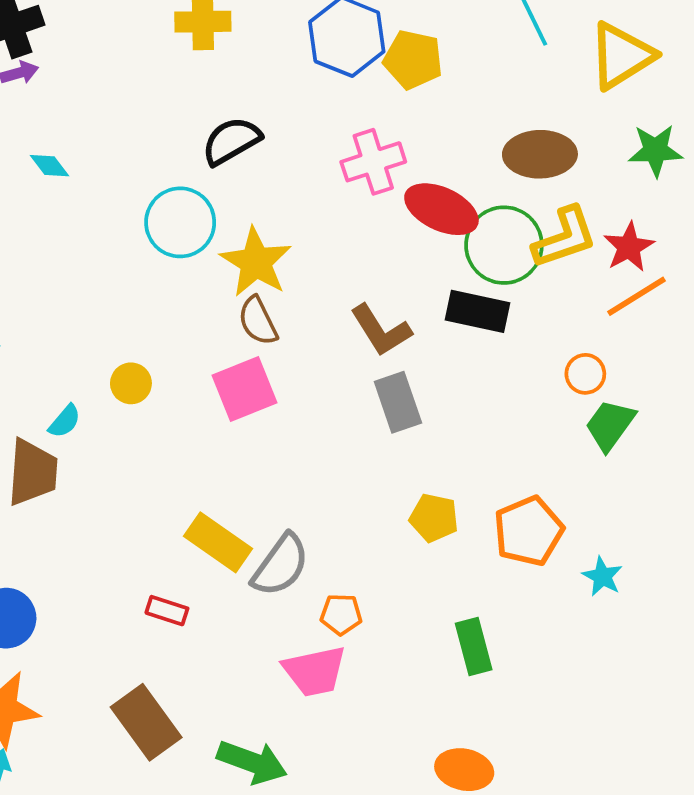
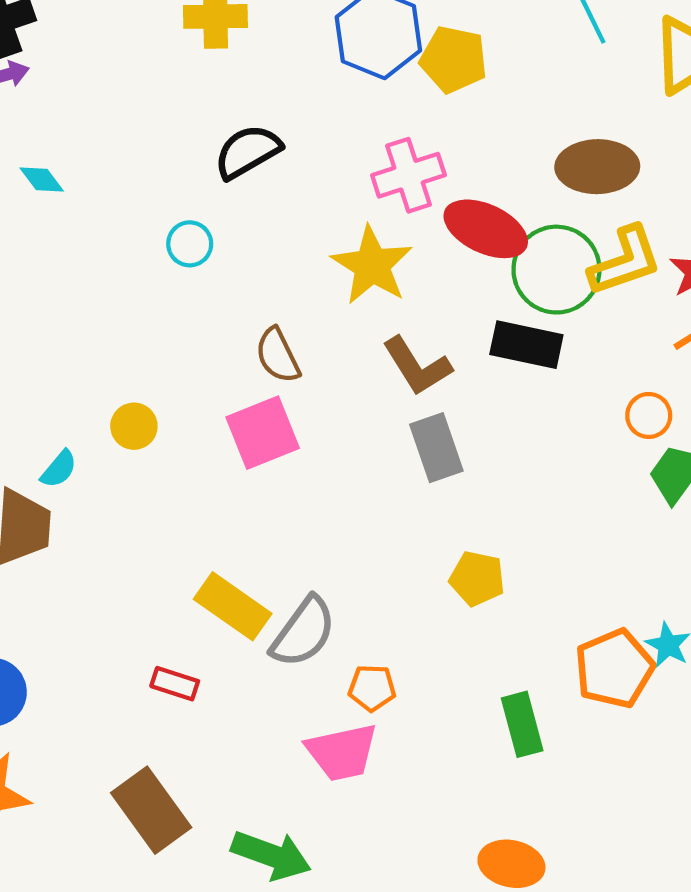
cyan circle: (180, 222) -> (190, 244), size x0.6
yellow star: (256, 262) -> (372, 265), moved
orange pentagon: (529, 531) -> (614, 669), moved

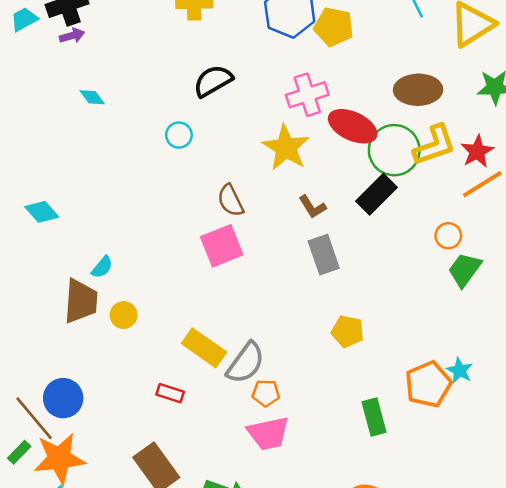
black rectangle: (526, 345) -> (377, 194), turned -57
brown L-shape: (417, 366) -> (312, 207), size x0.7
yellow circle: (134, 426) -> (124, 315), moved
orange pentagon: (372, 688) -> (266, 393), moved

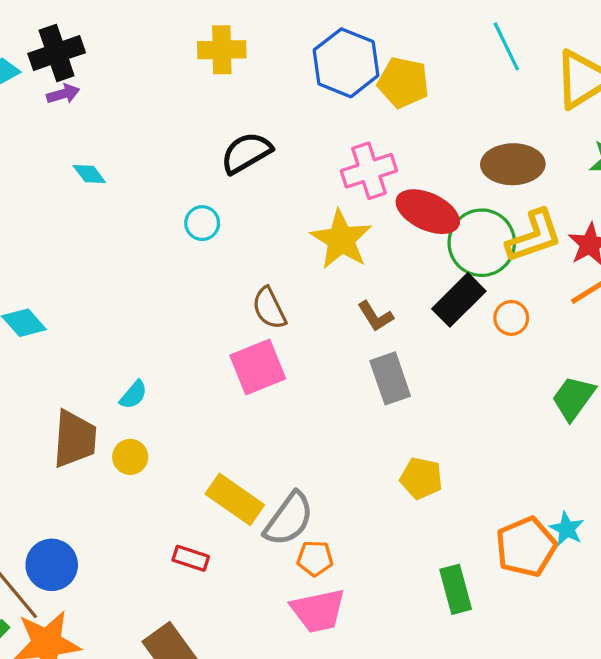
orange circle: (448, 236) -> (511, 318), moved
cyan semicircle: (102, 267) -> (133, 395), moved

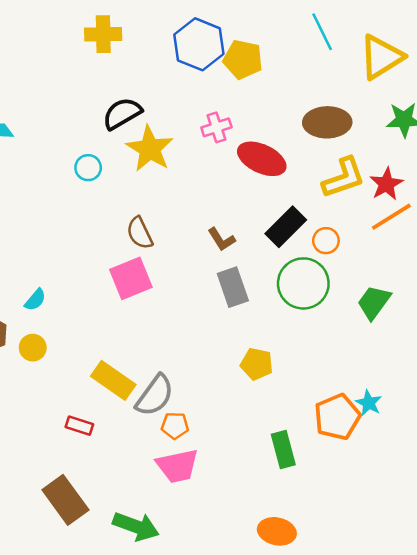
pink cross: (369, 171) -> (216, 127), size x0.7
yellow star: (341, 239) -> (150, 149), moved
green circle: (482, 243) -> (303, 283), moved

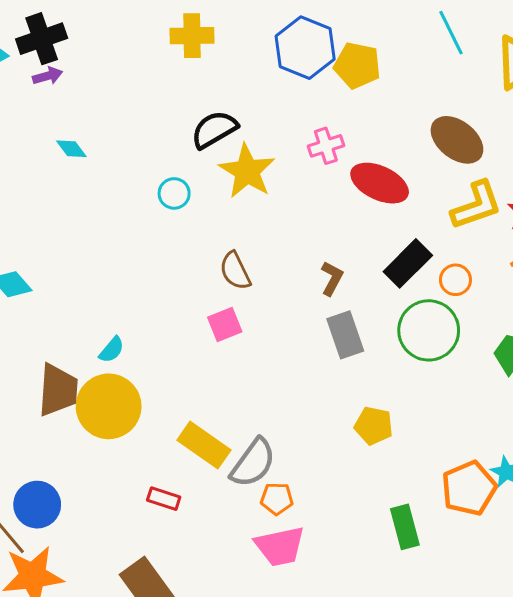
brown ellipse: (327, 122) -> (457, 140), turned 39
brown L-shape: (221, 239) -> (332, 278), turned -120
pink square: (131, 278) -> (225, 324), size x0.7
yellow circle: (33, 348) -> (109, 406), size x2.0

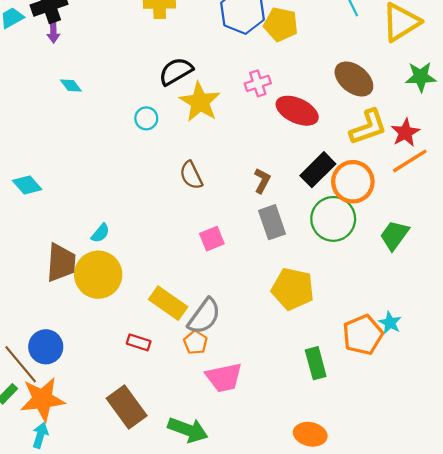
purple arrow: (48, 76) -> (53, 32), turned 105
orange circle: (455, 280) -> (353, 182), size x1.8
pink square: (225, 324) -> (212, 239), moved
yellow pentagon: (374, 426) -> (293, 289), size x1.5
orange pentagon: (277, 499) -> (195, 342), moved, turned 30

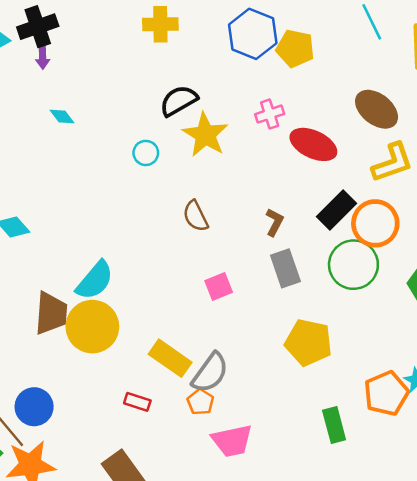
cyan semicircle: (100, 233) -> (95, 280), size x1.8

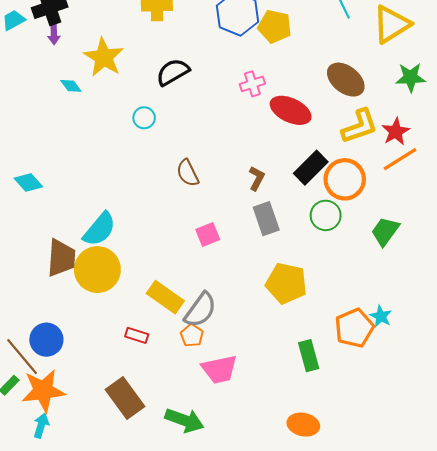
yellow star: (205, 135) -> (104, 57), moved
green circle: (353, 265) -> (326, 215), size x0.7

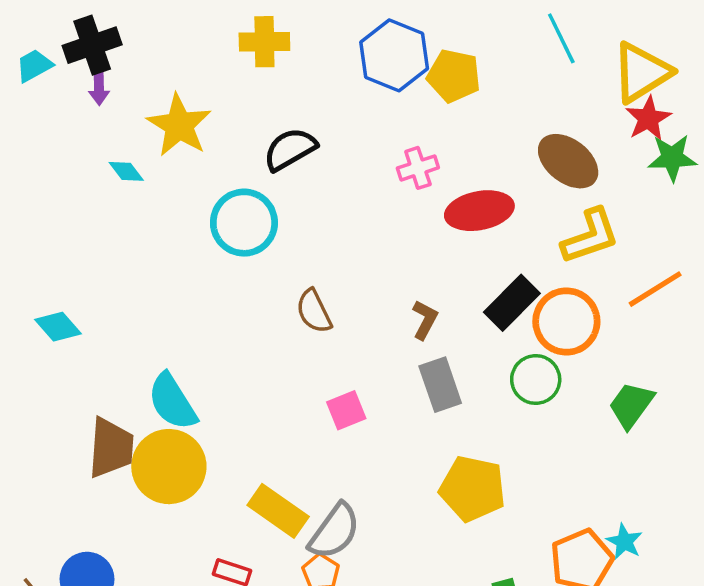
red ellipse: (291, 110) -> (479, 211), turned -36
cyan circle: (144, 118) -> (244, 223), size x1.8
red star: (396, 132) -> (648, 118), moved
cyan semicircle: (100, 229) -> (172, 402), turned 108

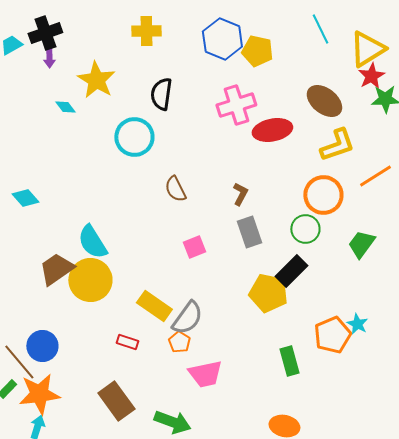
black semicircle: (290, 149) -> (161, 94), turned -52
pink cross: (418, 168) -> (236, 105), size x1.6
black rectangle: (512, 303) -> (291, 271), moved
brown trapezoid: (111, 448) -> (56, 269), turned -129

